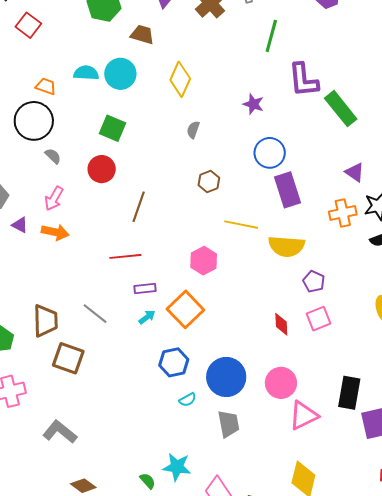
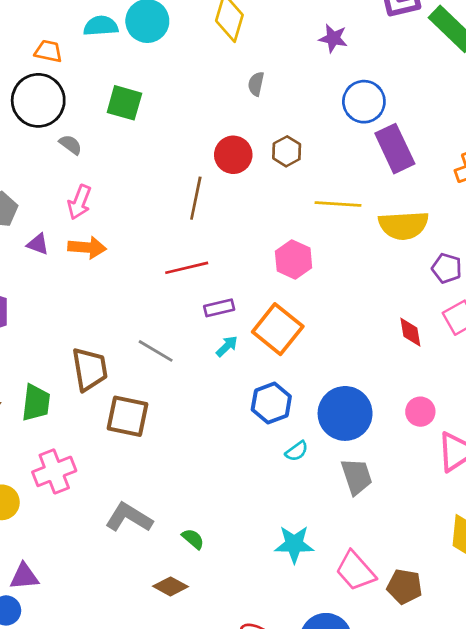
green square: (113, 128) -> (124, 103), moved
red circle: (102, 169) -> (233, 155), moved
pink circle: (281, 383) -> (420, 412), size x0.7
green semicircle: (148, 481) -> (193, 539), moved

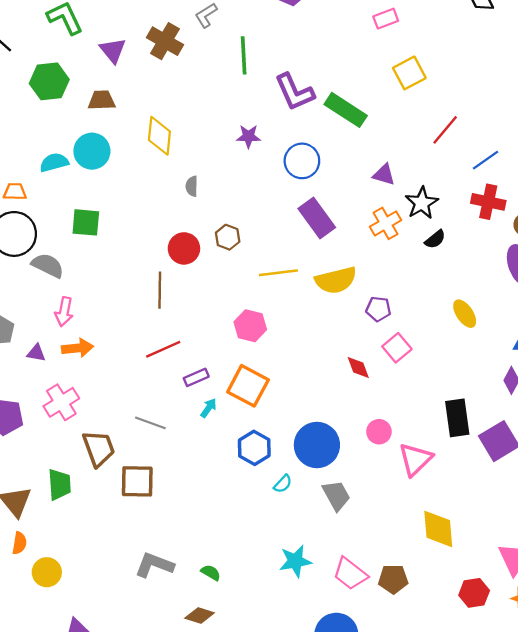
blue circle: (364, 102) -> (302, 161), moved
gray semicircle: (71, 145) -> (48, 265), size x1.6
pink cross: (54, 471) -> (61, 402), moved

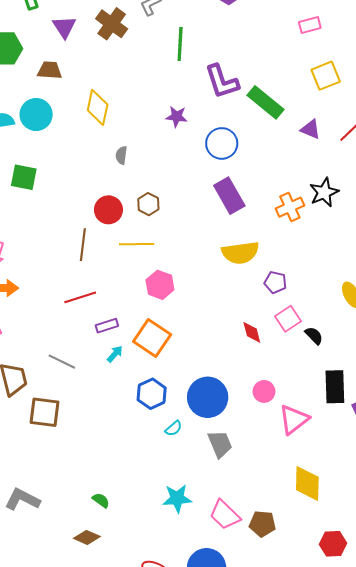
purple triangle: (384, 175) -> (311, 129), moved
black semicircle: (435, 239) -> (314, 336), moved, turned -102
yellow line: (278, 273) -> (137, 244), moved
gray L-shape: (154, 565) -> (22, 499), moved

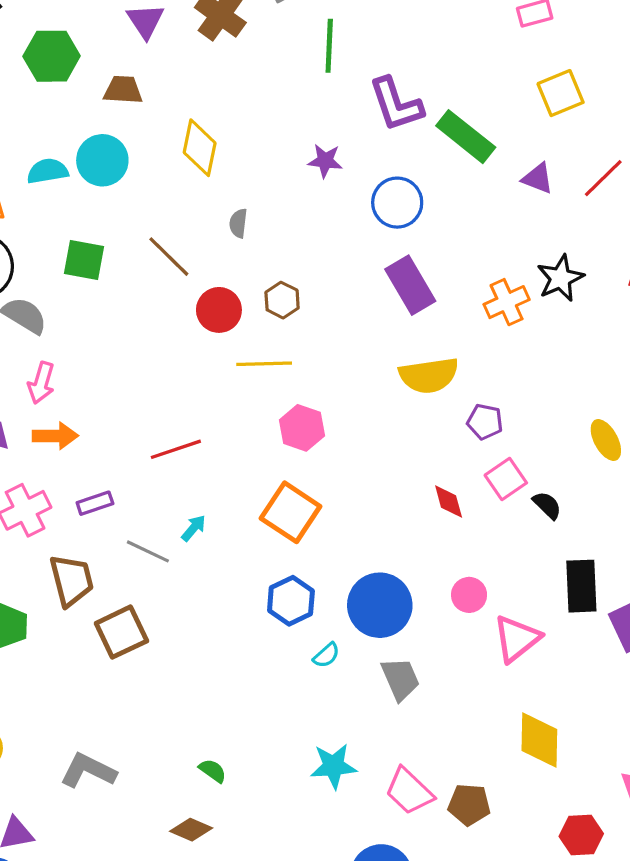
brown line: (83, 245) -> (169, 257), moved, turned -52
purple rectangle: (107, 326) -> (95, 503), moved
cyan arrow: (115, 354) -> (194, 528), moved
brown square: (44, 412) -> (121, 632), turned -32

